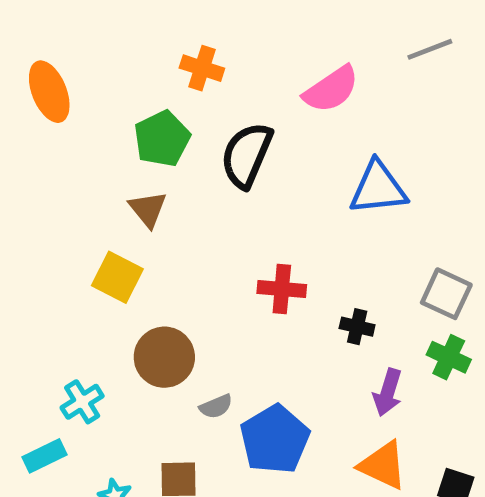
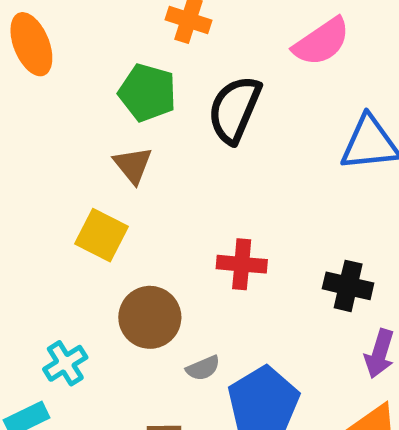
green pentagon: (162, 139) -> (147, 93), turned -30
red cross: (282, 289) -> (242, 264), moved
black cross: (357, 327) -> (348, 286), size x1.4

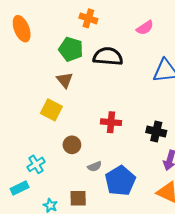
pink semicircle: (321, 42) -> (145, 28), size x0.7
black semicircle: (234, 109) -> (108, 56), turned 72
brown circle: (150, 317) -> (72, 145), size x0.7

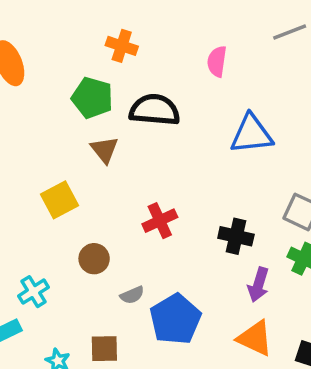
pink semicircle: (145, 28) -> (217, 61), turned 132
brown triangle: (65, 80) -> (104, 150), moved
yellow square: (51, 110) -> (59, 200), turned 35
red cross: (111, 122) -> (160, 221), turned -30

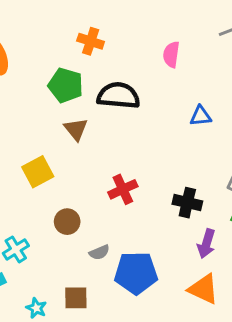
blue triangle: (251, 134) -> (201, 116), size x0.6
blue pentagon: (175, 319) -> (136, 273), turned 30

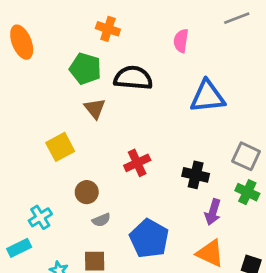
blue triangle: (201, 116) -> (208, 97), size x1.8
gray semicircle: (99, 252) -> (101, 220), moved
blue pentagon: (136, 273) -> (149, 239), turned 30

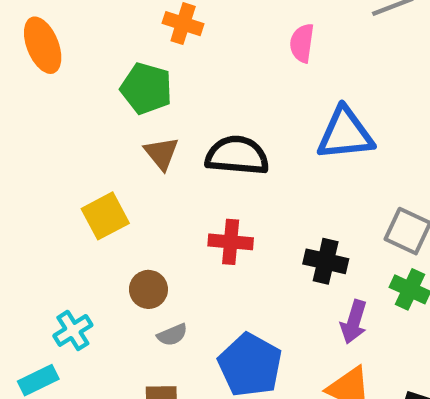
black semicircle: (133, 78) -> (237, 155), moved
red cross: (137, 163) -> (231, 242), turned 30

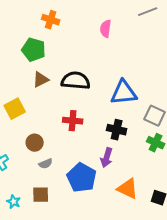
blue triangle: (345, 134) -> (124, 93), moved
brown triangle: (161, 153) -> (41, 80), turned 42
purple arrow: (354, 322) -> (107, 158), moved

